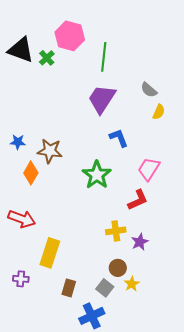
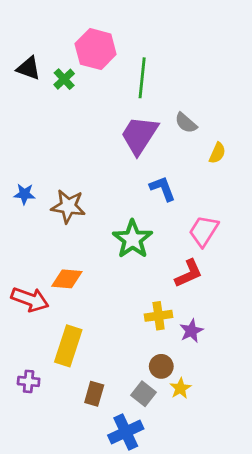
black triangle: (21, 50) -> (29, 68), size x0.7
gray semicircle: (149, 90) -> (186, 123), moved
orange diamond: (31, 173) -> (67, 279), moved, turned 65

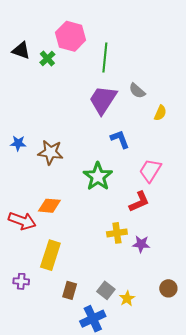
purple star: (191, 331) -> (141, 244), turned 30
brown circle: (161, 366) -> (168, 288), moved
yellow star: (180, 388) -> (127, 298), moved

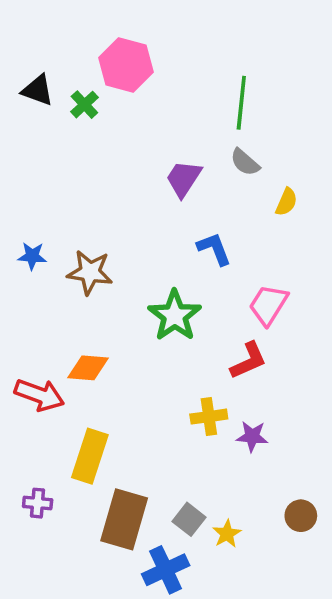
green line: (105, 57) -> (241, 103), moved
purple trapezoid: (103, 100) -> (184, 179), size x0.7
brown rectangle: (70, 290) -> (124, 519), size x1.8

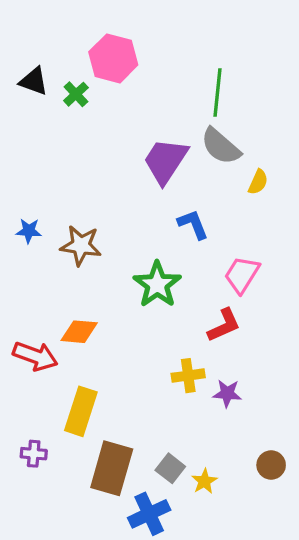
gray semicircle: (245, 162) -> (221, 146), size x1.5
purple trapezoid: (184, 179) -> (165, 161), size x1.4

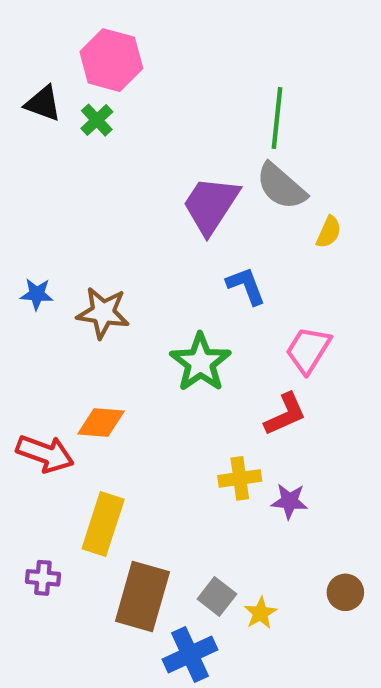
pink hexagon: (113, 58) -> (111, 60), moved

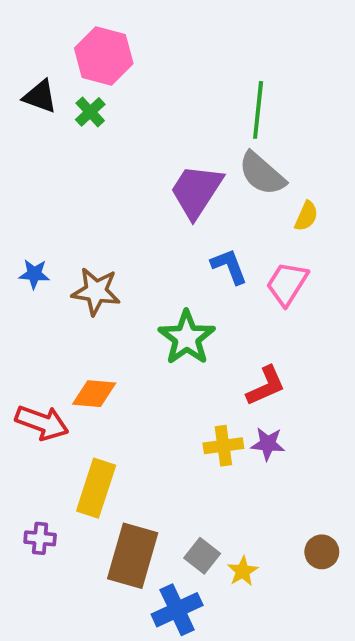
pink trapezoid: (308, 350) -> (287, 284), moved
purple star: (289, 501) -> (268, 444), moved

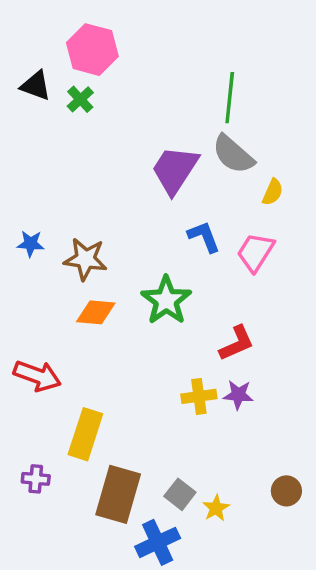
orange diamond: (94, 394) -> (96, 312), moved

